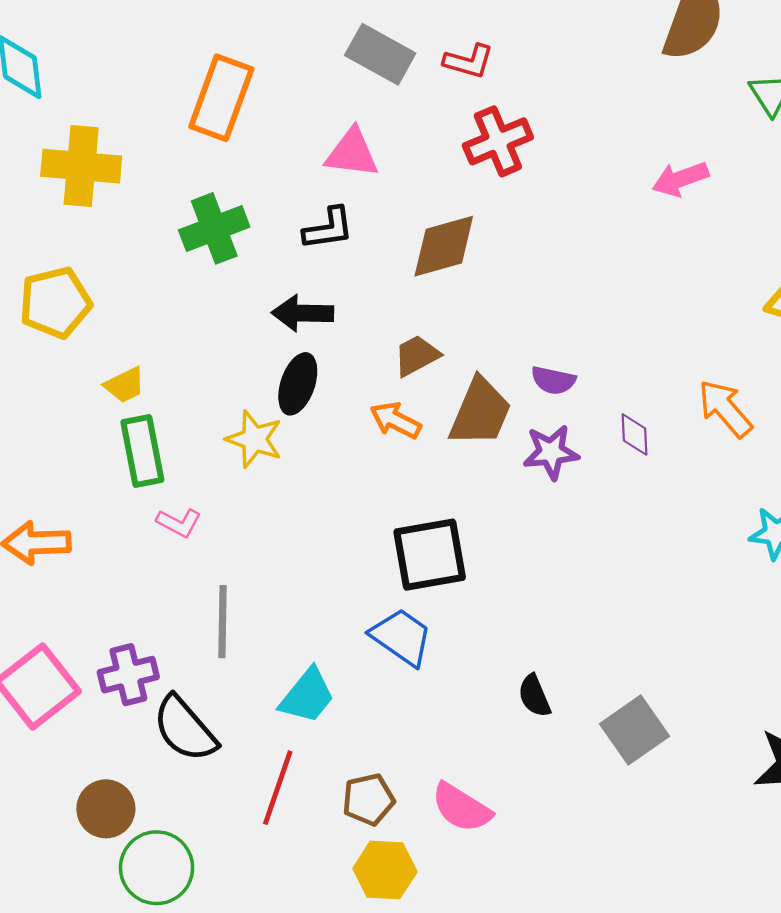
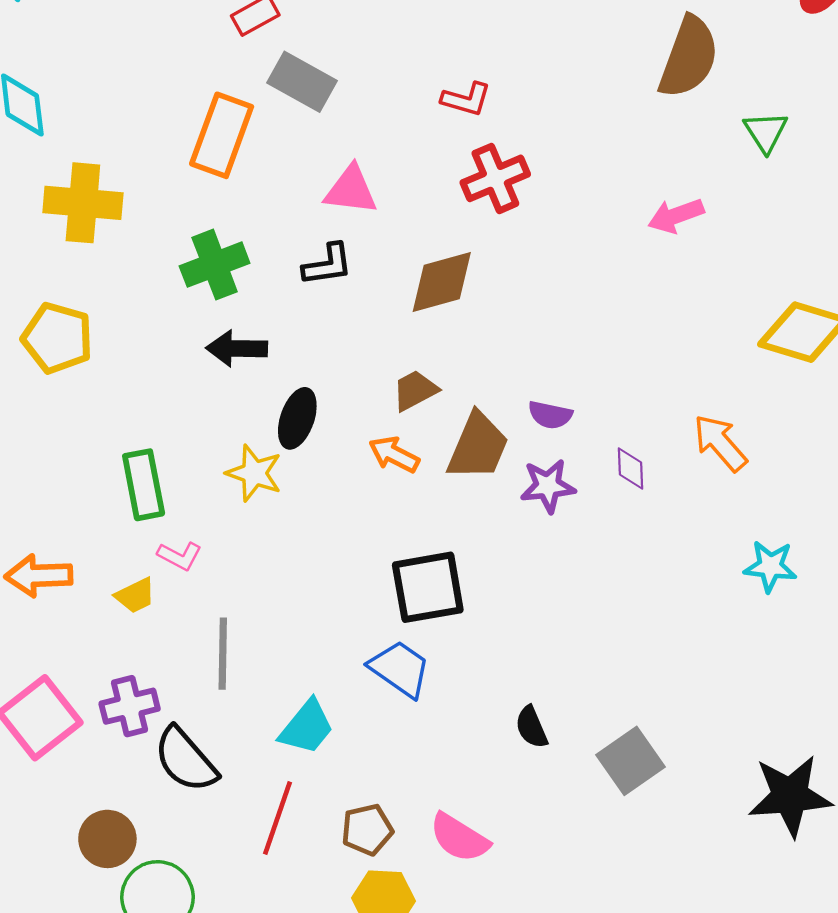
gray rectangle: (380, 54) -> (302, 82), moved
yellow pentagon: (55, 303) -> (57, 338), turned 30
black arrow: (303, 313) -> (237, 348), moved
yellow trapezoid: (125, 385) -> (135, 595), moved

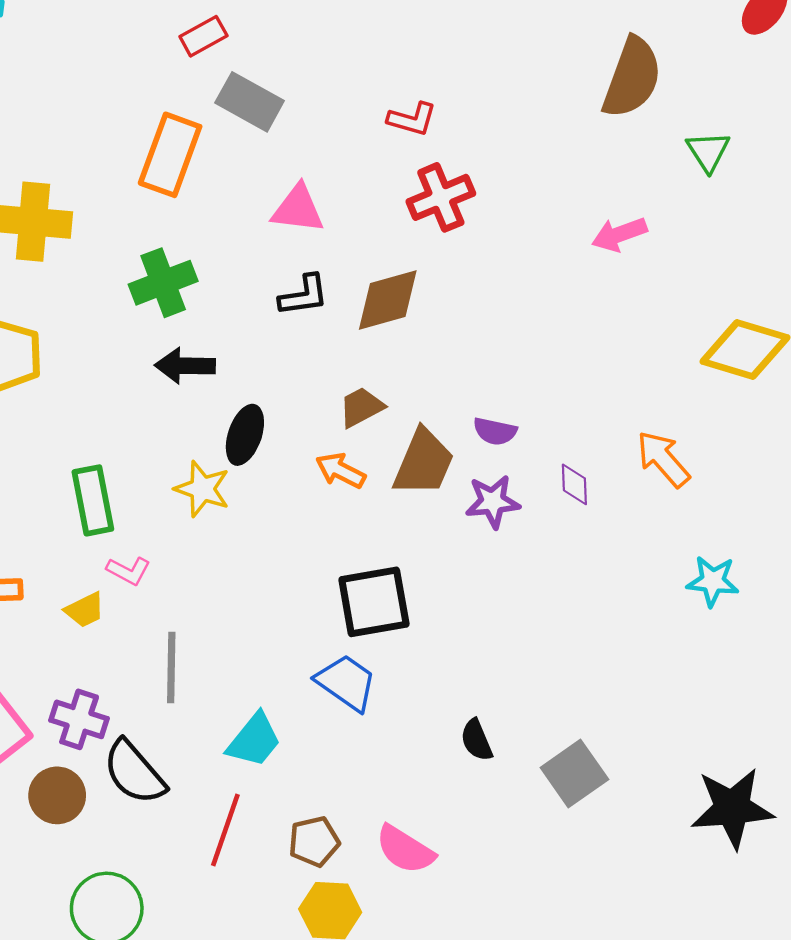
black L-shape: (328, 265) -> (304, 295), moved
purple cross: (130, 706) -> (79, 719), turned 32
brown circle: (107, 839) -> (57, 795), moved

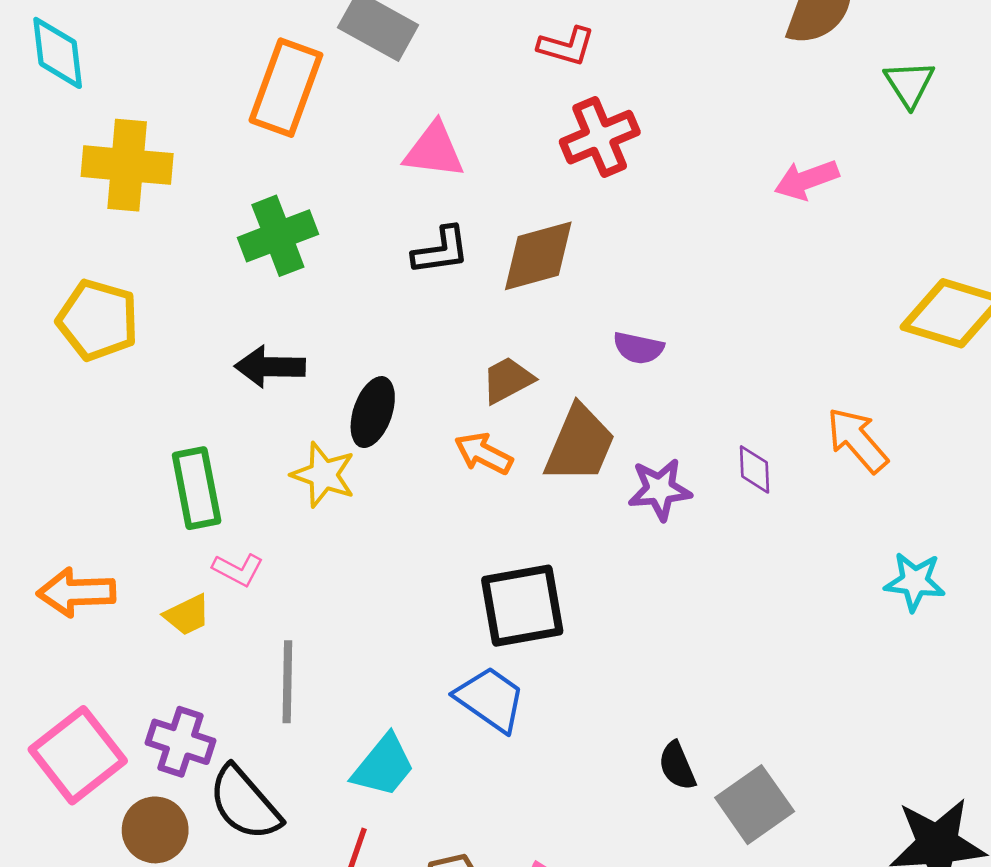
black arrow: (185, 366) -> (270, 367), moved
purple semicircle: (495, 431) -> (638, 348), moved
black semicircle: (477, 740) -> (677, 766), moved

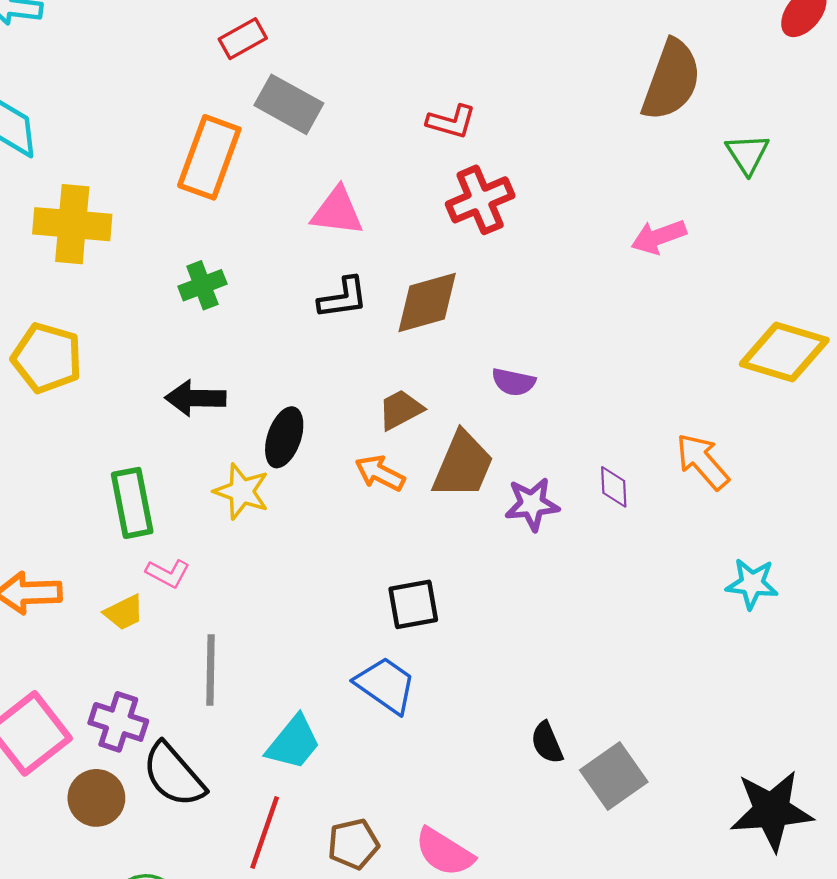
green cross: (278, 236) -> (202, 285), size x0.7
black square: (522, 606) -> (413, 604), size x0.7

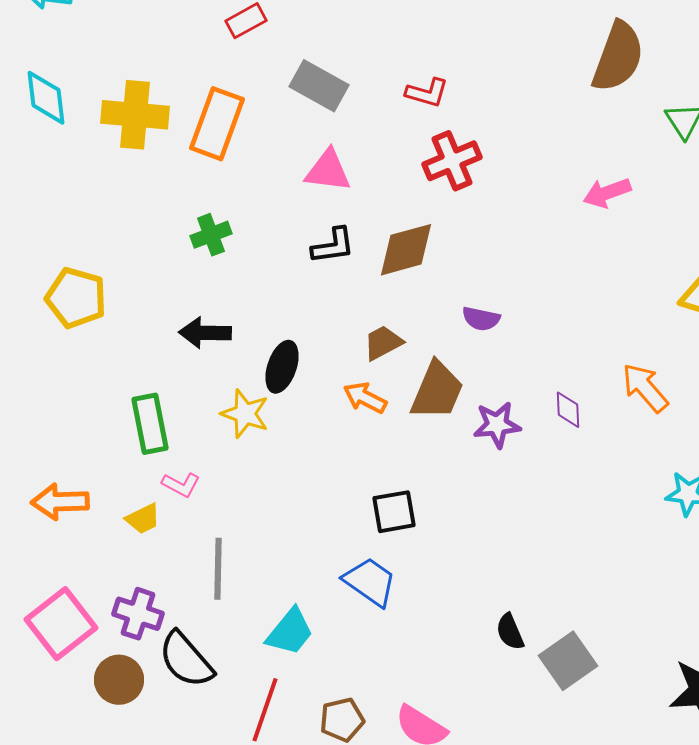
gray rectangle: (289, 104) -> (319, 86), moved
yellow cross: (72, 224) -> (135, 115), moved

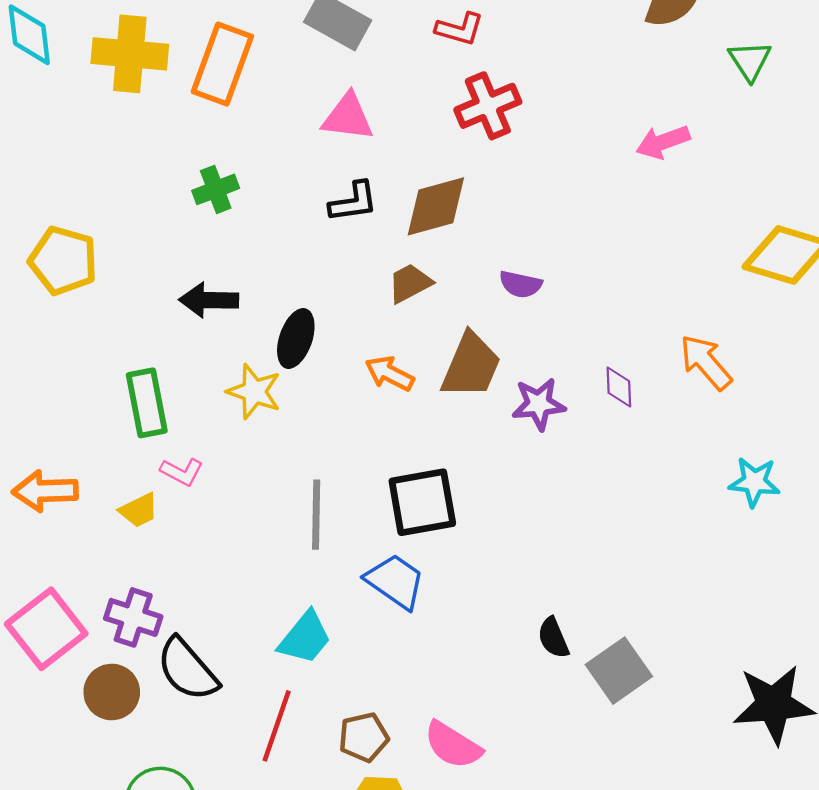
brown trapezoid: (383, 343) -> (410, 283), moved
black square: (394, 512) -> (422, 502), size x1.4
gray line: (218, 569) -> (316, 515), moved

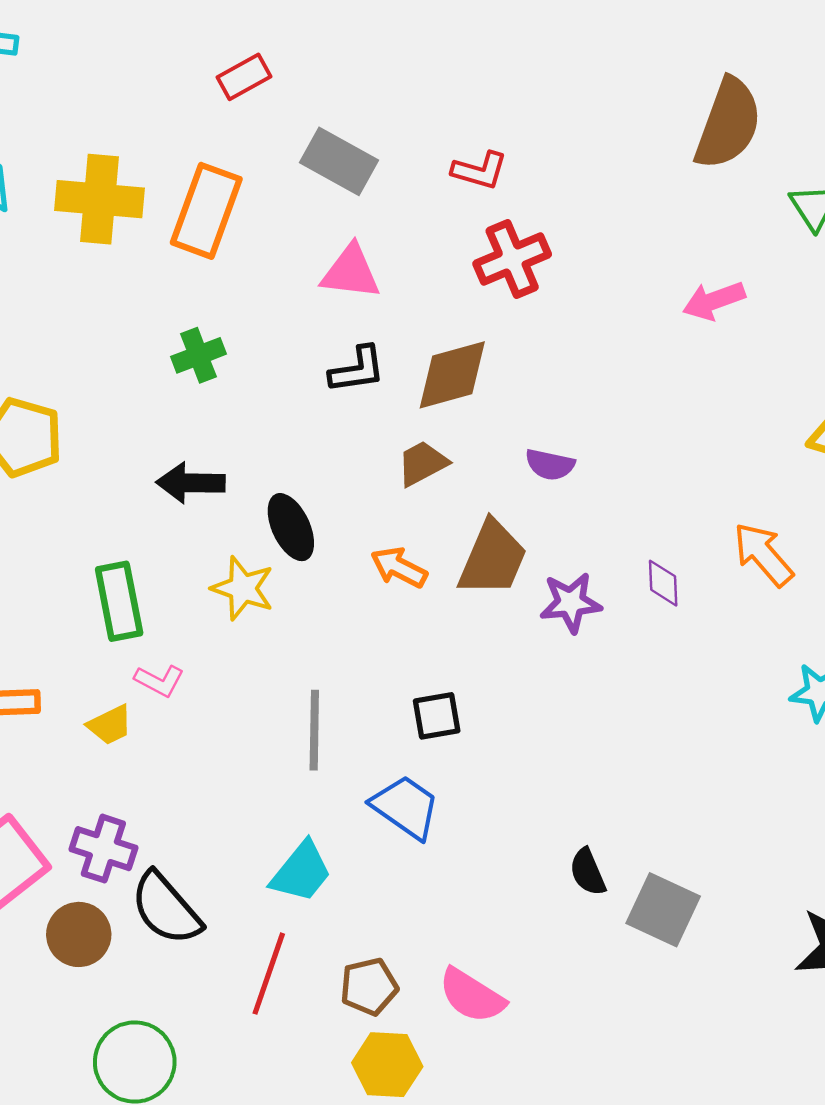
black ellipse: (296, 338) -> (291, 527), turned -44
black square: (422, 502) -> (437, 716), size x0.6
gray square: (619, 671) -> (663, 910), turned -30

